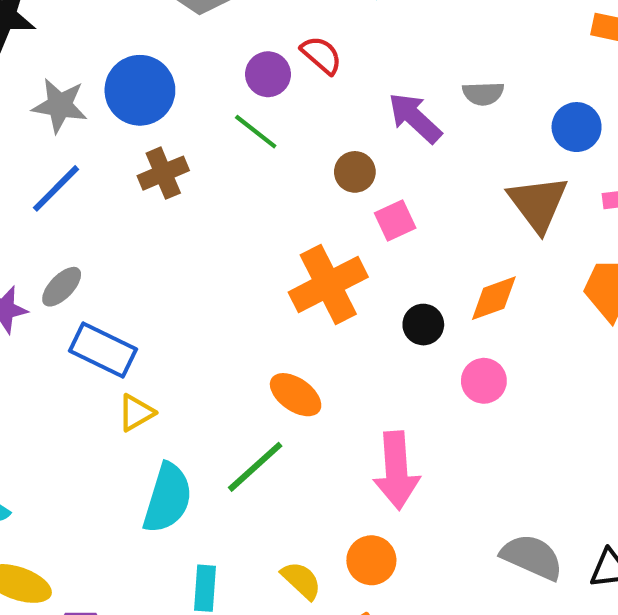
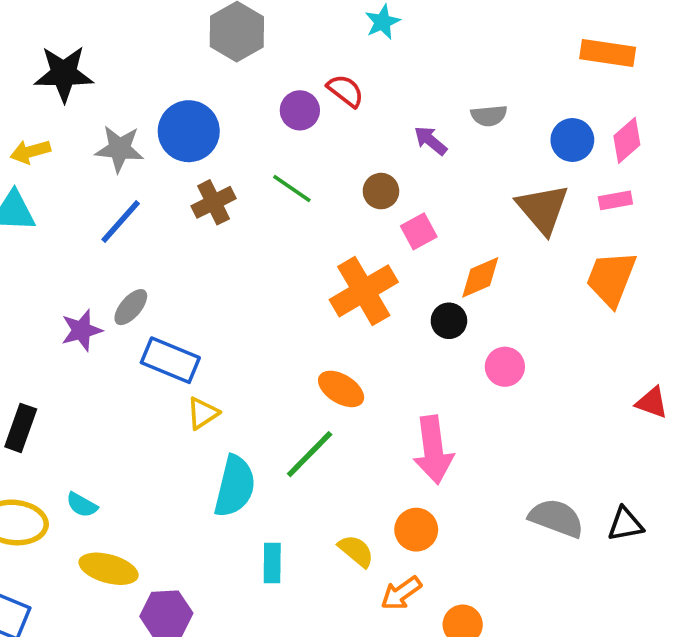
purple arrow: (415, 118) -> (431, 141), size x0.7
green line: (256, 132) -> (292, 188), moved
orange diamond: (494, 298) -> (480, 277), moved

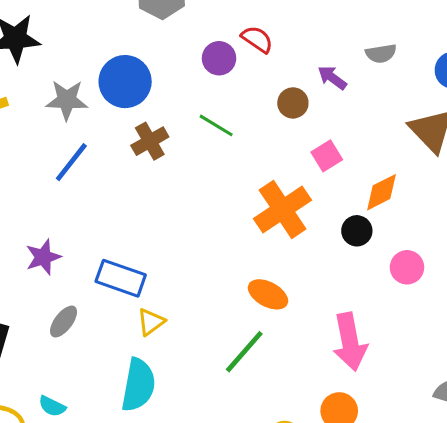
brown circle: (381, 191) -> (293, 103), moved
gray ellipse: (131, 307) -> (64, 322), moved
cyan semicircle: (235, 486) -> (138, 385), moved

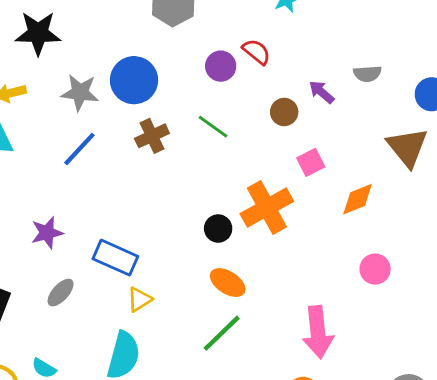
black circle: (357, 231) -> (218, 229), moved
orange ellipse: (268, 294) -> (228, 283), moved

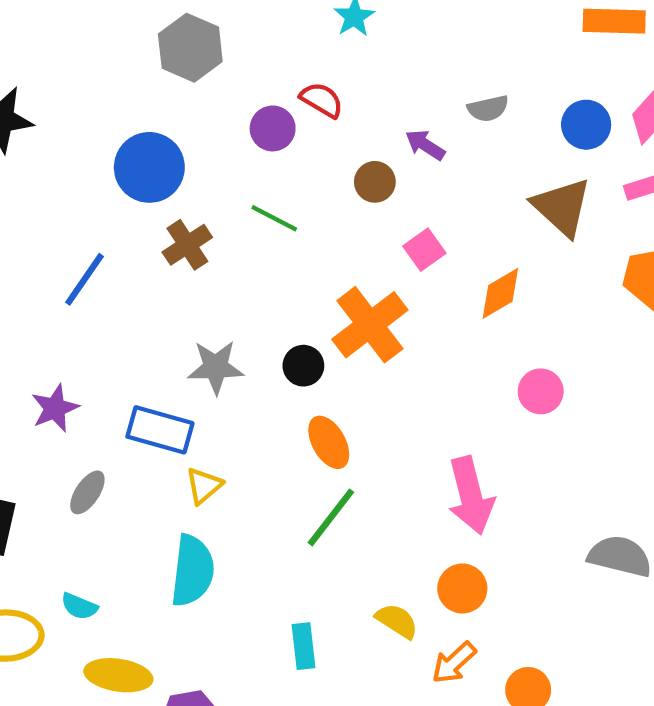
gray star: (80, 92) -> (216, 367), moved
orange ellipse: (228, 283) -> (329, 442), turned 36

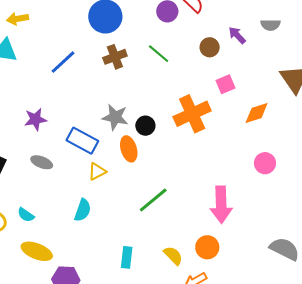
black circle: (303, 366) -> (145, 126), moved
orange ellipse: (329, 442) -> (129, 149), moved
gray ellipse: (87, 492) -> (42, 162), turned 65
cyan semicircle: (192, 571) -> (83, 210), size x0.7

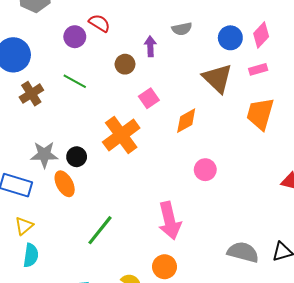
purple arrow: (237, 35) -> (150, 46), turned 54
yellow triangle: (97, 172) -> (24, 226), moved

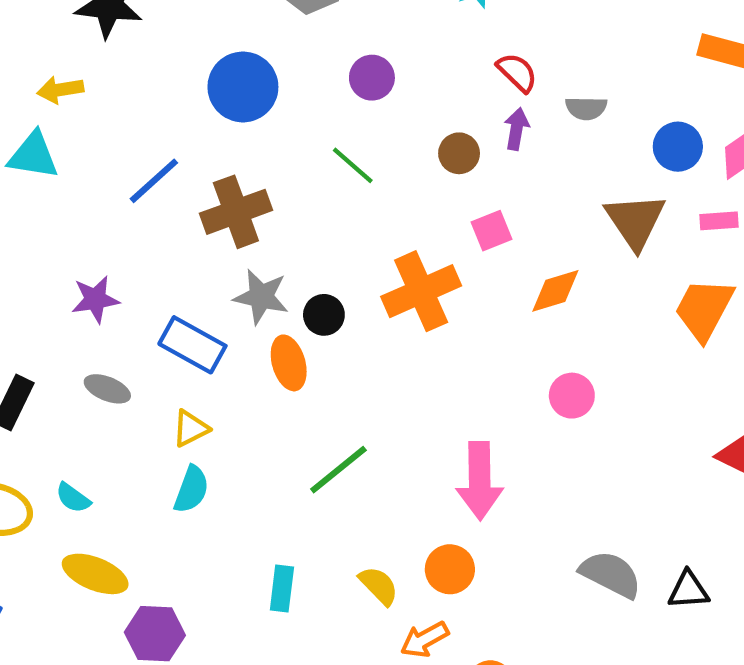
red semicircle: (99, 23) -> (517, 72), moved
brown cross: (31, 94) -> (236, 212), moved, size x1.4

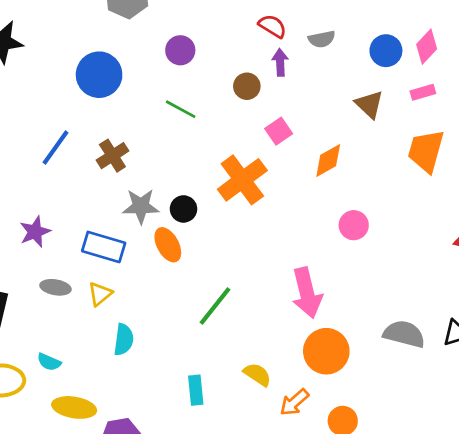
brown cross: (236, 212) -> (112, 156), size x0.7
brown triangle: (635, 221) -> (369, 104), size x0.7
yellow triangle: (191, 428) -> (100, 294), moved
orange circle: (450, 569) -> (326, 351), moved, size x1.4

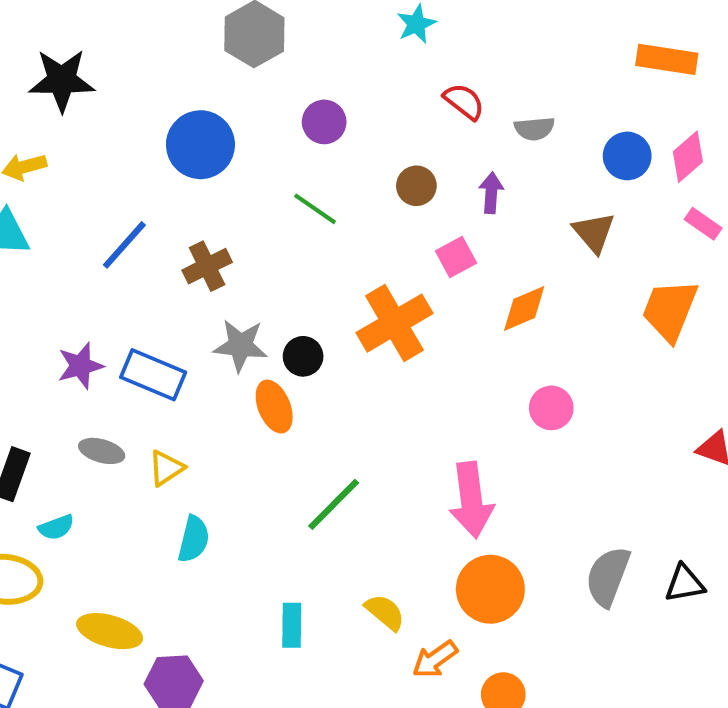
purple arrow: (280, 62) -> (491, 193), moved
pink rectangle: (423, 92) -> (703, 224), moved, turned 45
blue rectangle: (104, 247) -> (153, 375), moved
gray semicircle: (404, 334) -> (608, 576), turned -90
cyan semicircle: (49, 362) -> (56, 527), moved, turned -50

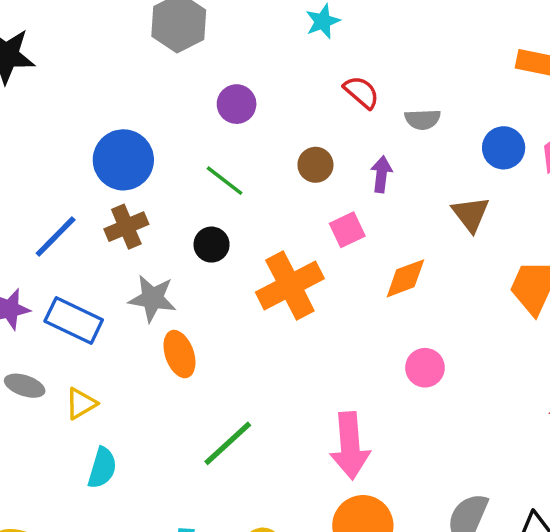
blue circle: (200, 145) -> (123, 160), moved
blue line: (124, 245) -> (56, 237), moved
black circle: (303, 356) -> (212, 245), moved

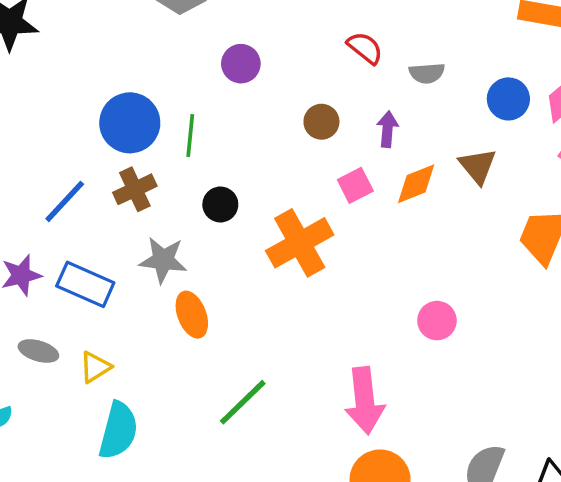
green line: (225, 181) -> (190, 135), moved, turned 60
orange diamond: (405, 278) -> (416, 184), moved
cyan semicircle: (102, 468) -> (118, 431), size x1.4

